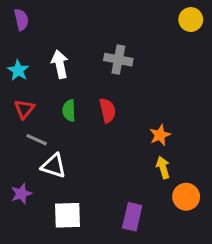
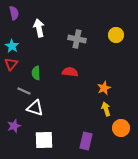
yellow circle: (191, 20) -> (116, 35), moved
white arrow: (60, 64) -> (39, 28), moved
red triangle: (24, 109) -> (11, 64), moved
green semicircle: (69, 110) -> (36, 73), moved
red semicircle: (108, 110) -> (70, 72), turned -70

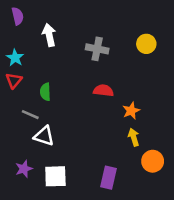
red semicircle: (70, 72) -> (103, 91), moved
purple star: (14, 126) -> (24, 169), moved

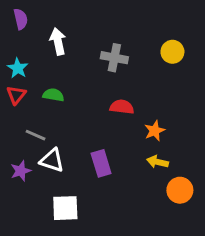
green semicircle: (45, 92) -> (53, 95), moved, turned 102
yellow arrow: (134, 137) -> (158, 162), turned -60
purple star: (24, 169) -> (21, 171), moved
purple rectangle: (108, 178) -> (101, 163), moved, turned -30

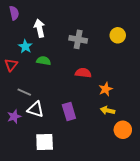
cyan star: (18, 68) -> (25, 46), moved
green semicircle: (53, 95) -> (44, 61), moved

